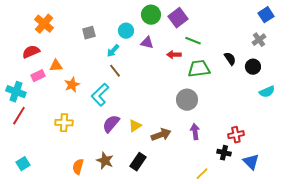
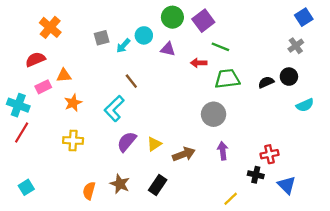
cyan arrow: (113, 51) -> (123, 46), moved
black semicircle: (230, 59) -> (266, 82), moved, turned -80
orange star: (72, 85) -> (73, 103), moved

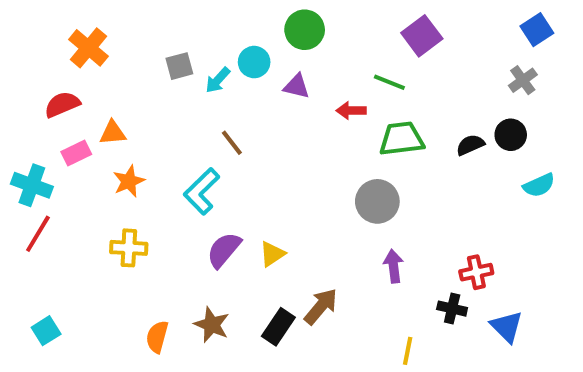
purple square: (203, 21) -> (422, 36), moved
brown arrow: (184, 154) -> (321, 306), moved, turned -30
yellow line: (231, 199) -> (408, 351), turned -35

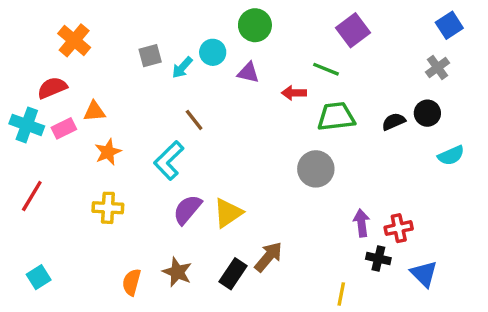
cyan cross: (32, 185) -> (27, 125), moved
yellow triangle: (272, 254) -> (228, 213), size x1.4
purple arrow: (394, 266) -> (361, 223), moved

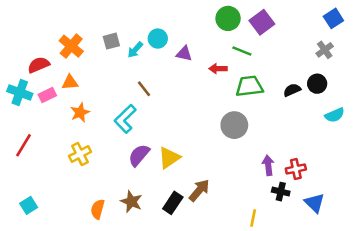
green circle: (255, 25) -> (228, 18), moved
orange cross: (74, 40) -> (71, 46), moved
yellow cross: (108, 208) -> (80, 154), turned -30

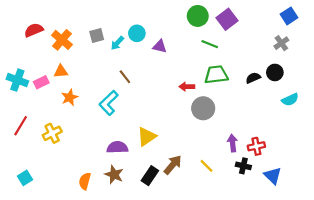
red semicircle: (39, 65) -> (34, 30), moved
red arrow: (218, 69) -> (187, 87), moved
yellow cross: (80, 154) -> (52, 133), moved
purple semicircle: (139, 155) -> (117, 147), moved, turned 48
yellow line: (253, 218) -> (206, 166), moved, turned -56

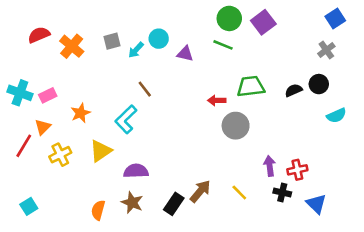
green line: (210, 44) -> (223, 45), moved
orange triangle: (61, 71) -> (43, 127), moved, turned -40
yellow triangle: (147, 137) -> (101, 151), moved

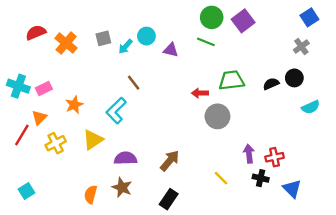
brown arrow: (200, 191) -> (170, 161), moved
black rectangle: (174, 204) -> (169, 199), moved

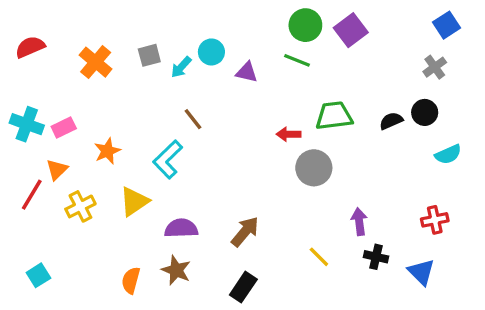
red semicircle: (36, 33) -> (30, 47), moved
red cross: (275, 157) -> (435, 220), moved

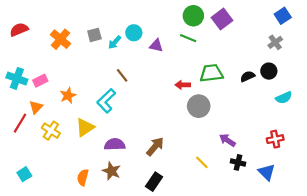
yellow cross: (80, 206) -> (51, 131), turned -30
purple arrow: (359, 222) -> (227, 140), turned -49

